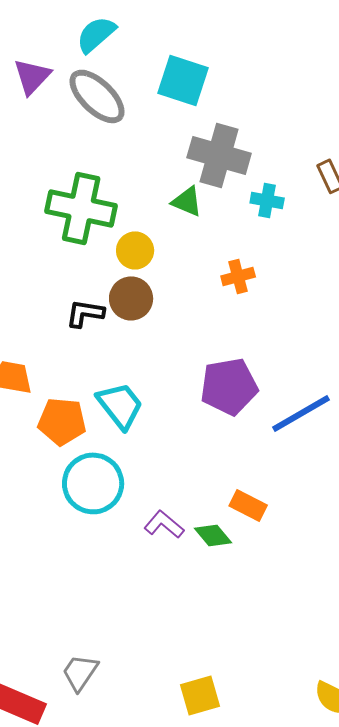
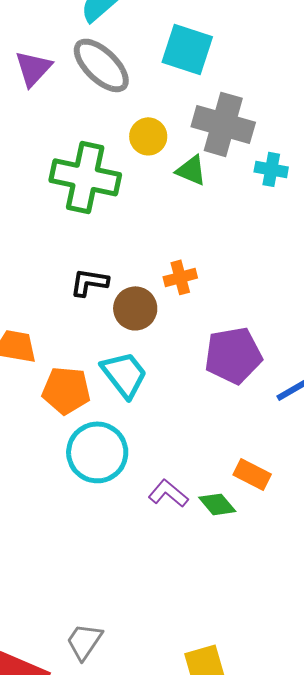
purple triangle: (32, 76) -> (33, 68), moved
yellow circle: (135, 250) -> (148, 136), moved
orange cross: (238, 276) -> (180, 277), moved
brown circle: (131, 298) -> (135, 308), moved

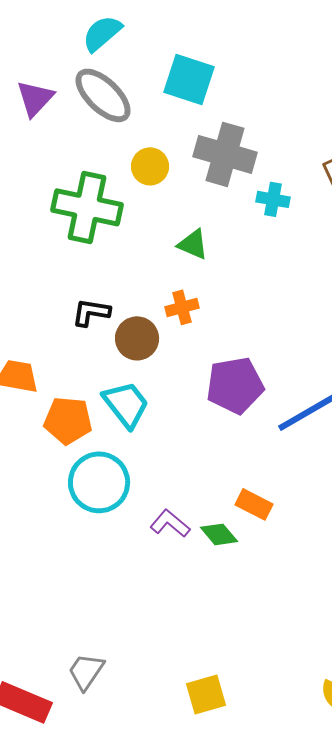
green triangle: (191, 170) -> (193, 244), moved

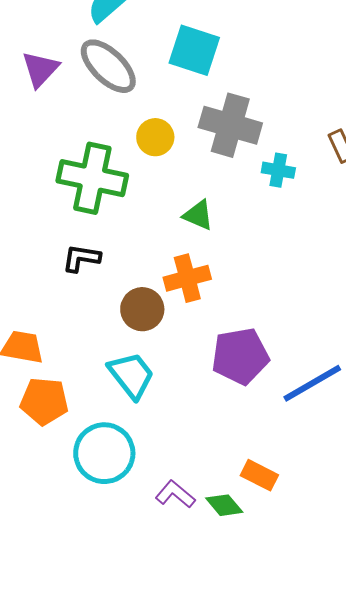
orange cross: (182, 307) -> (187, 278), size x1.4
black L-shape: (91, 312) -> (81, 258), moved
orange pentagon: (68, 420) -> (44, 401), moved

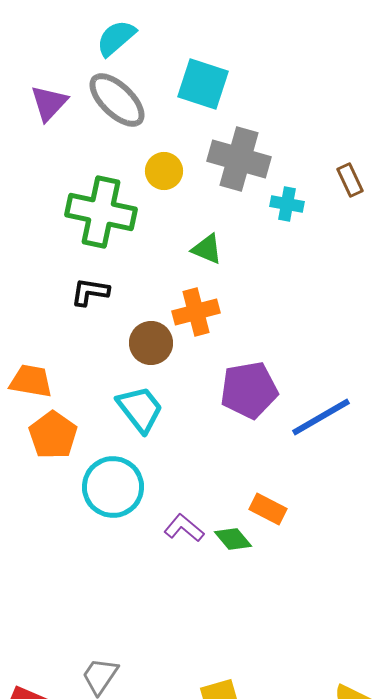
orange pentagon: (44, 401) -> (53, 435), turned 30

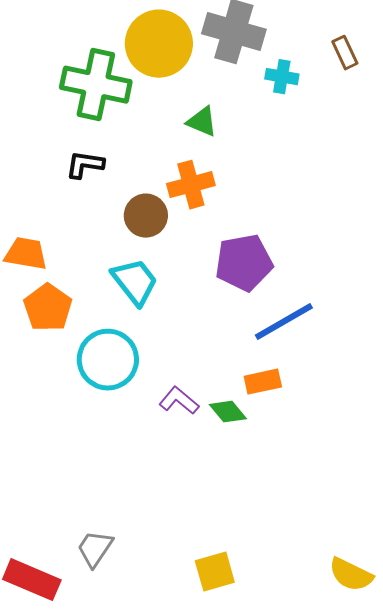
yellow circle: (164, 171) -> (159, 44), size x1.8
blue line: (321, 417) -> (284, 322), moved
orange rectangle: (268, 509) -> (263, 382), turned -39

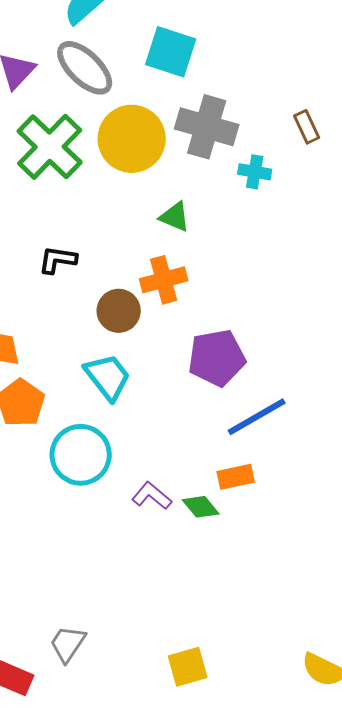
brown rectangle: (345, 53) -> (307, 127), moved
green cross: (96, 85) -> (50, 147), moved, turned 32

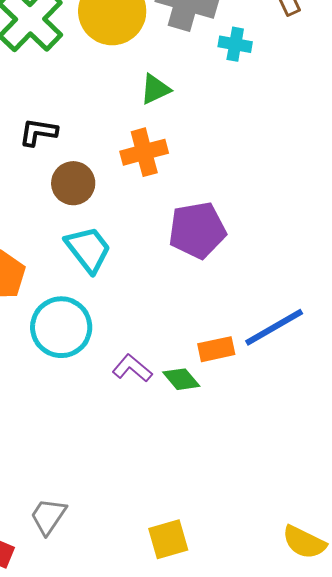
green triangle: (175, 217) -> (155, 89), turned -48
brown circle: (119, 311) -> (73, 183), moved
blue line: (257, 417) -> (274, 327), moved

